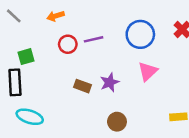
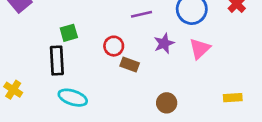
red circle: (68, 44) -> (114, 46), moved
purple star: (110, 82) -> (164, 43), moved

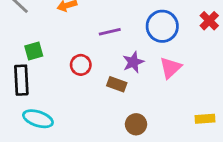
brown rectangle: (130, 65) -> (117, 84), moved

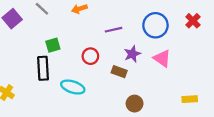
pink triangle: (171, 68) -> (162, 58), turned -42
cyan ellipse: (38, 119) -> (73, 87), moved

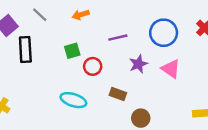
green square: (53, 45) -> (72, 51), moved
black rectangle: (43, 68) -> (25, 50), moved
brown rectangle: (119, 72) -> (118, 94), moved

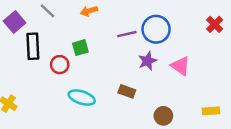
blue circle: (164, 33) -> (156, 29), moved
red circle: (93, 66) -> (60, 65), moved
brown circle: (141, 118) -> (163, 116), moved

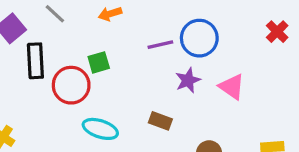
red circle: (60, 65) -> (71, 85), size x1.5

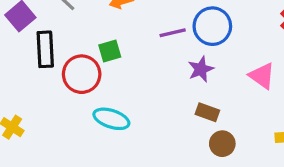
pink triangle: (232, 87) -> (262, 76), moved
brown rectangle: (160, 121) -> (207, 112), moved

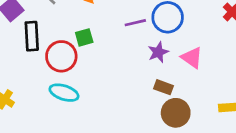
pink triangle: (262, 76) -> (192, 58), moved
cyan ellipse: (111, 119) -> (64, 93), moved
brown circle: (222, 144) -> (176, 113), size x1.4

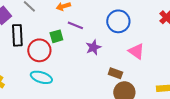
purple line: (135, 23) -> (75, 25), moved, turned 35
purple star: (158, 52) -> (93, 47), moved

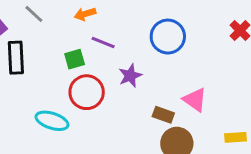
red circle: (39, 50) -> (87, 92), moved
pink triangle: (136, 51) -> (195, 100), moved

